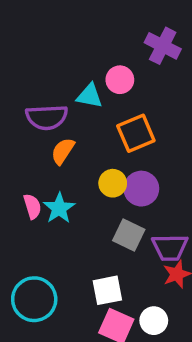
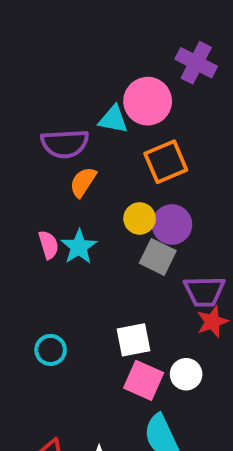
pink circle: (120, 80) -> (148, 101), size x1.5
gray square: (129, 235) -> (158, 257), moved
cyan circle: (34, 299) -> (51, 350), size x0.6

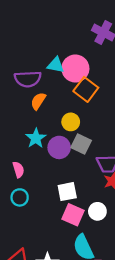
pink circle: (148, 101) -> (75, 68), moved
orange square: (166, 162) -> (86, 89), turned -30
purple circle: (172, 225) -> (59, 147), moved
pink semicircle: (49, 245) -> (18, 170), moved

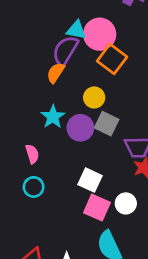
purple semicircle: (28, 79) -> (65, 51), moved, turned 124
white square: (67, 192) -> (90, 180), turned 36

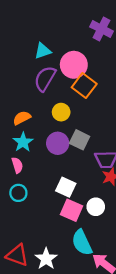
cyan triangle: (76, 30) -> (43, 51), moved, turned -30
orange semicircle: (56, 73) -> (22, 118), moved, turned 30
yellow circle: (94, 97) -> (61, 112), moved
cyan star: (53, 117) -> (23, 142), moved

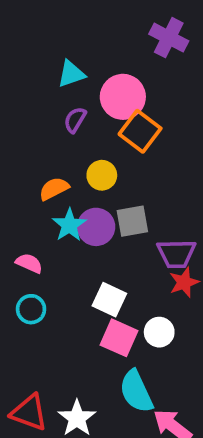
purple semicircle: (45, 79) -> (75, 120), size x0.6
orange semicircle: (22, 118) -> (54, 189), moved
gray square: (80, 140) -> (132, 221), turned -36
cyan star: (23, 142) -> (69, 225), moved
pink semicircle: (17, 165) -> (29, 263), turned -49

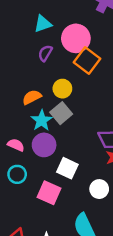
gray square: (132, 221) -> (61, 113), moved, turned -30
purple circle: (96, 227) -> (44, 145), moved
pink square: (119, 338) -> (49, 193), moved

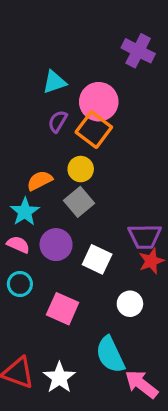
orange square: (87, 60) -> (94, 130), moved
cyan star: (42, 120) -> (25, 212), moved
white square: (67, 168) -> (97, 259), moved

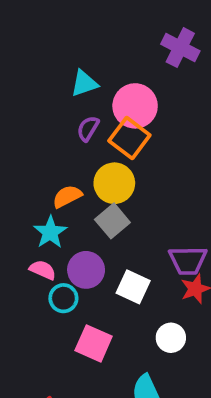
yellow circle: (81, 169) -> (114, 183), size x1.4
cyan circle: (20, 284) -> (63, 298), moved

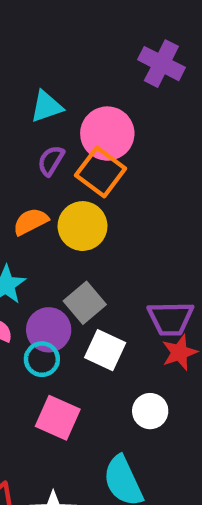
orange semicircle: (67, 196) -> (31, 222), moved
gray square: (112, 221) -> (85, 303), moved
cyan circle: (63, 298) -> (42, 359), moved

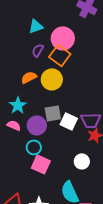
gray square: (85, 303) -> (53, 113), turned 30
white square: (105, 350) -> (69, 121), moved
cyan circle: (42, 359) -> (34, 147), moved

